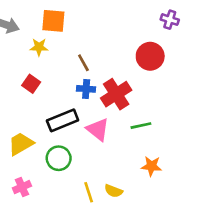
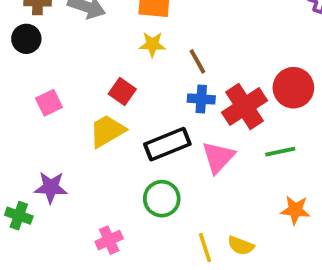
yellow star: (39, 47) -> (152, 44), moved
red circle: (150, 56) -> (293, 88), moved
pink triangle: (98, 129) -> (218, 157), turned 35
yellow trapezoid: (21, 144) -> (107, 131), moved

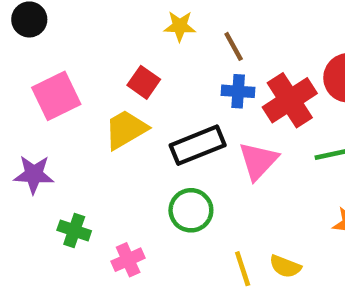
pink square: (49, 103) -> (56, 96), size x1.5
purple star: (51, 187) -> (34, 174), moved
green cross: (19, 216) -> (74, 230), moved

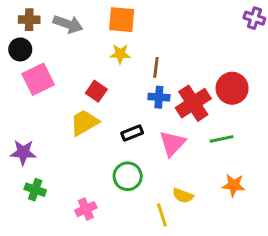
brown line: (234, 46) -> (156, 67), turned 36
pink square: (56, 96) -> (38, 79), moved
black rectangle: (198, 145) -> (132, 133), size x0.6
green cross: (74, 230) -> (35, 190), moved
yellow semicircle: (285, 266) -> (183, 196), moved

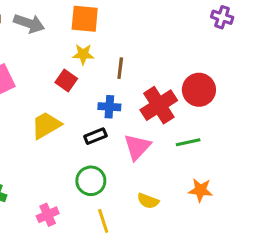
red square: (96, 91) -> (66, 80), moved
blue cross: (159, 97) -> (109, 107), moved
yellow line: (162, 215) -> (103, 221), moved

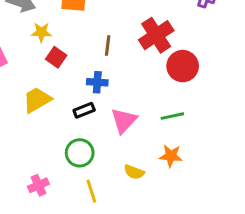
yellow star: (83, 54) -> (41, 32), moved
red cross: (159, 105) -> (156, 35), moved
orange star: (200, 190) -> (171, 156), moved

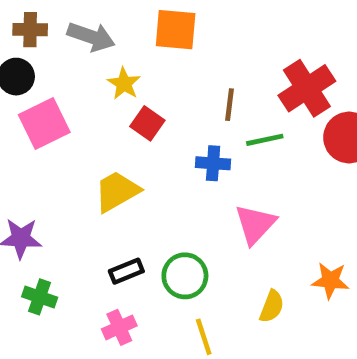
yellow star: (41, 32) -> (124, 84), turned 30
black rectangle: (84, 110) -> (126, 271), moved
green line: (172, 116) -> (265, 140), moved
yellow semicircle: (134, 172) -> (272, 306), turned -90

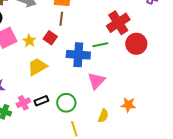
yellow star: (124, 84) -> (29, 41), moved
brown line: (229, 105) -> (61, 19), moved
blue cross: (213, 163) -> (78, 55), size x1.6
pink cross: (119, 327) -> (23, 103), moved

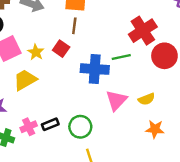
yellow trapezoid: (37, 67) -> (25, 80), moved
yellow semicircle: (103, 116) -> (146, 99), moved, turned 48

